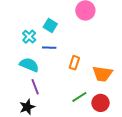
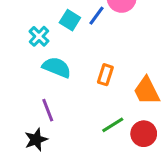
blue line: (49, 48) -> (97, 16), moved, turned -56
cyan semicircle: (29, 65) -> (57, 67), moved
orange trapezoid: (103, 74) -> (147, 91), turned 55

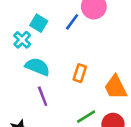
cyan square: (70, 20) -> (39, 23), moved
purple line: (48, 110) -> (43, 96), moved

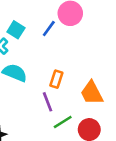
purple line: (43, 96) -> (48, 102), moved

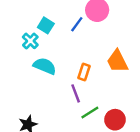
orange trapezoid: (92, 93) -> (117, 61), moved

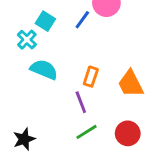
orange trapezoid: (117, 61) -> (131, 84), moved
green line: (90, 113) -> (87, 132), moved

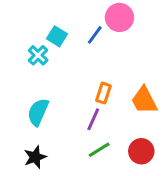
cyan semicircle: (44, 69) -> (38, 112), moved, turned -88
purple line: (81, 102) -> (93, 119), turned 45

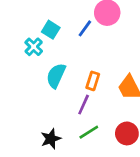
cyan semicircle: (38, 112) -> (56, 76), moved
black star: (35, 157) -> (51, 139), moved

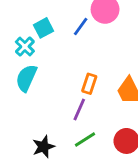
cyan square: (51, 30) -> (44, 28), turned 30
cyan semicircle: (56, 76) -> (26, 78), moved

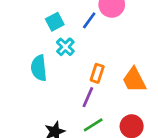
cyan cross: (25, 47) -> (65, 47), moved
cyan semicircle: (26, 78) -> (39, 68), turned -30

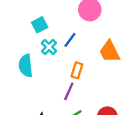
blue line: (89, 20) -> (70, 40), moved
orange trapezoid: (134, 80) -> (110, 52), moved

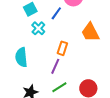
blue line: (70, 40) -> (56, 13), moved
cyan semicircle: (26, 66) -> (21, 57), moved

